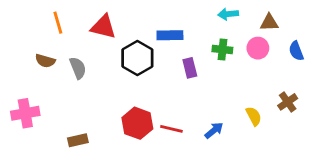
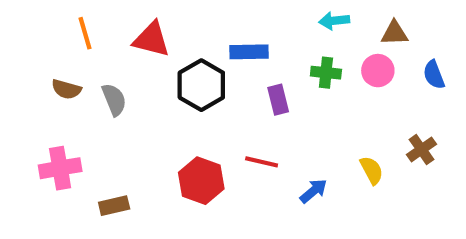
pink cross: (25, 113) -> (60, 168), moved
red line: (171, 129) -> (262, 162), moved

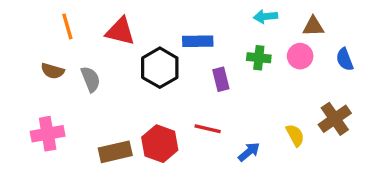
brown cross: (421, 149) -> (335, 119), size x1.4
brown rectangle: (114, 206) -> (115, 152), moved, size x1.4

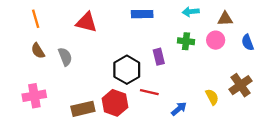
orange line: (67, 26) -> (36, 19), moved
blue rectangle: (198, 41) -> (142, 14), moved
black hexagon: (160, 68) -> (127, 70), moved
brown semicircle: (53, 71) -> (38, 51), turned 42

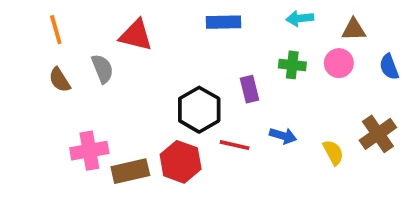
gray semicircle: (65, 57) -> (102, 69), moved
pink cross: (34, 96) -> (89, 151), moved
blue arrow: (179, 109) -> (283, 136), moved, turned 56

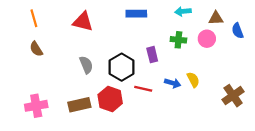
blue semicircle: (389, 67) -> (238, 31), moved
gray semicircle: (102, 69) -> (86, 65), moved
brown cross: (378, 134) -> (233, 96), moved
pink cross: (89, 151) -> (36, 106), moved
yellow semicircle: (333, 152) -> (193, 80), moved

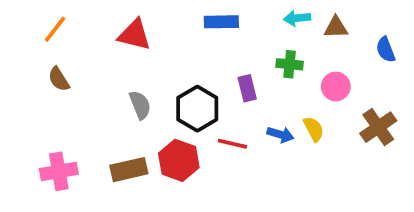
orange line: (34, 18) -> (55, 29), turned 54
brown triangle: (216, 18) -> (336, 27), moved
pink circle: (207, 39) -> (336, 86), moved
brown cross: (233, 96) -> (378, 127), moved

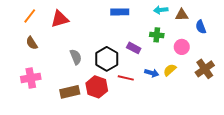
red triangle: (135, 35) -> (60, 19), moved, turned -30
blue semicircle: (386, 50) -> (201, 27), moved
purple rectangle: (247, 88) -> (134, 48), turned -48
yellow semicircle: (314, 129) -> (170, 70), turned -104
pink cross: (59, 171) -> (31, 78), moved

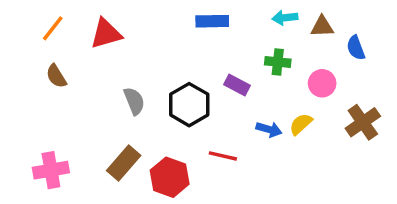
pink cross: (31, 78) -> (51, 170), moved
red line: (126, 78) -> (223, 156), moved
red hexagon: (97, 87) -> (170, 177), moved
brown rectangle: (70, 92) -> (124, 163), turned -36

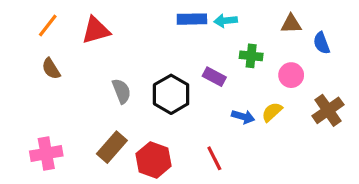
cyan arrow: (285, 18) -> (226, 21), moved
red line: (223, 156) -> (214, 158), moved, turned 50

